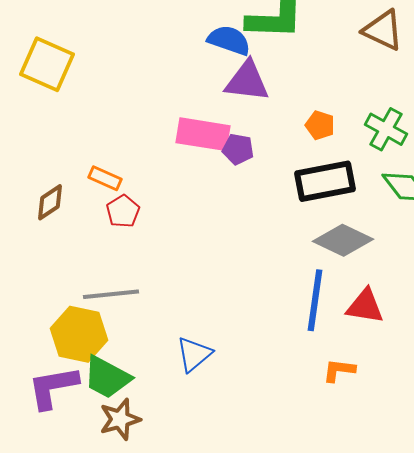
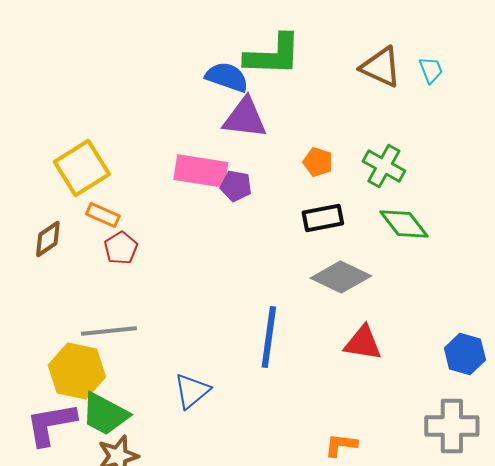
yellow square: (47, 64) -> (82, 168), moved, turned 34
black rectangle: (325, 181) -> (323, 218), size x0.7
blue line: (315, 300) -> (269, 337), moved
orange L-shape: (339, 370) -> (341, 445), moved

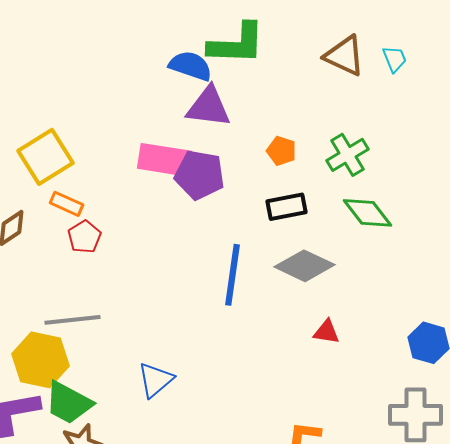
green cross: (384, 166) -> (347, 155), turned 30
purple pentagon: (236, 186) -> (199, 175), size x1.6
blue line: (269, 337) -> (232, 275), moved
red triangle: (363, 343) -> (326, 332), size x0.7

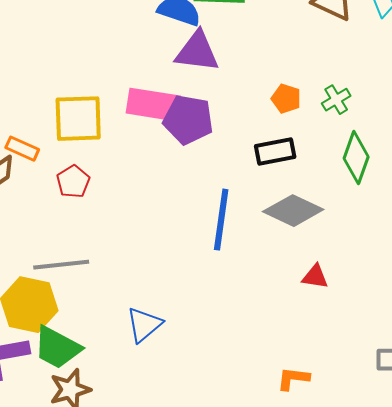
orange pentagon: (281, 151) -> (286, 99), moved
green cross: (347, 155) -> (336, 100), size x0.7
yellow square: (45, 157) -> (78, 119), moved, turned 30
orange rectangle: (66, 204) -> (22, 149), moved
green diamond: (367, 213) -> (356, 158), turned 57

